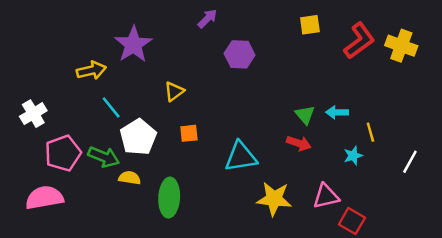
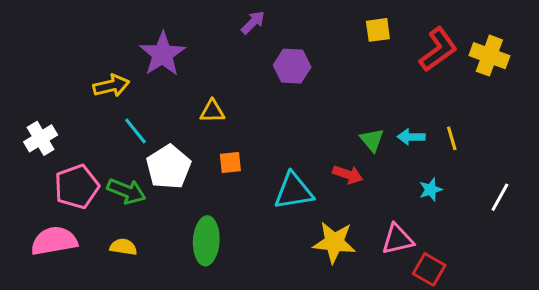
yellow triangle: (174, 91) -> (212, 111), turned 35
yellow line: (370, 132) -> (452, 138), moved
red arrow: (299, 143) -> (348, 175), moved
yellow semicircle: (130, 178) -> (123, 247), moved

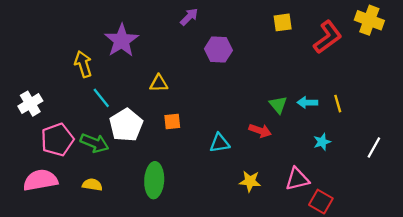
yellow cross: (489, 56) -> (369, 20), moved
yellow arrow: (111, 86) -> (83, 64), turned -95
cyan triangle: (294, 191) -> (220, 143), size x0.7
yellow star: (334, 242) -> (250, 181), size x0.7

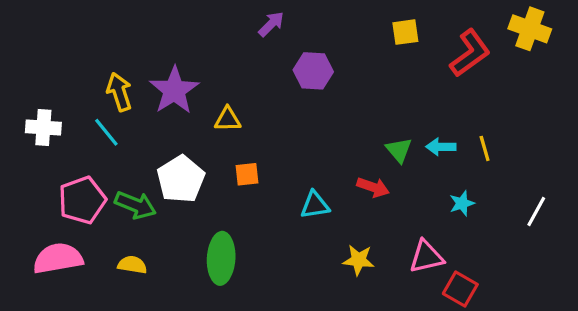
purple star: (122, 41) -> (174, 90), moved
cyan line: (101, 98) -> (106, 132), moved
white cross: (30, 104) -> (43, 127), moved, turned 35

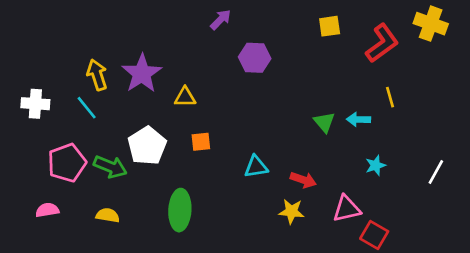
yellow line: (485, 148) -> (390, 97), moved
red arrow: (373, 187) -> (303, 180), moved
pink semicircle: (58, 258) -> (47, 210), size x0.6

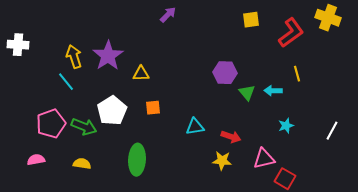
purple hexagon: (255, 58) -> (225, 73), moved
white cross: (35, 104) -> (18, 45), moved

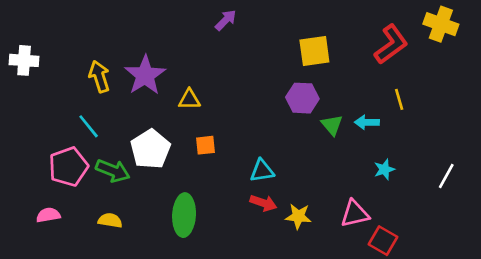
yellow square: (251, 20) -> (314, 51), moved, size x1.4
cyan line: (66, 82) -> (89, 126), moved
red arrow: (231, 137) -> (263, 203), moved

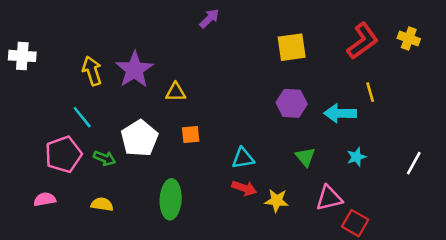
yellow cross: (441, 24) -> (409, 38), moved, size x0.7
purple hexagon: (302, 98) -> (292, 103), moved
cyan arrow: (367, 122) -> (340, 113), size x1.4
green triangle: (332, 125) -> (305, 157), moved
green arrow: (113, 171) -> (105, 158), size x0.7

